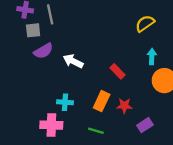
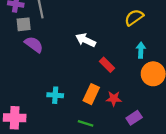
purple semicircle: (43, 51) -> (34, 45), turned -114
white arrow: (73, 61) -> (86, 40), moved
pink cross: (51, 125) -> (15, 118), moved

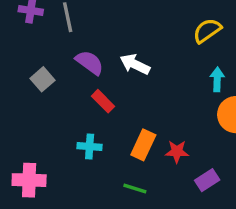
gray square: (24, 24) -> (43, 79), moved, turned -35
purple semicircle: (34, 45) -> (90, 63), moved
red rectangle: (107, 65) -> (103, 101), moved

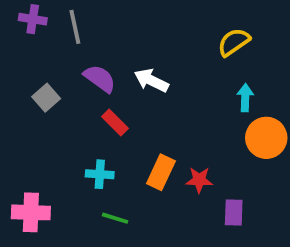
purple rectangle: (207, 180) -> (234, 212), turned -55
green line: (135, 188) -> (115, 218), moved

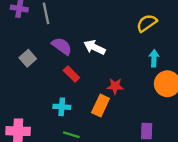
red star: (199, 180) -> (115, 86), moved

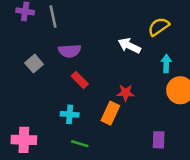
purple semicircle: (62, 46) -> (70, 51), turned 140
white arrow: (95, 47) -> (129, 46), moved

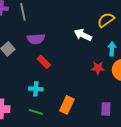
red star: (126, 93) -> (98, 68), moved
orange rectangle: (110, 113) -> (67, 105), moved
green line: (80, 144) -> (36, 112), moved

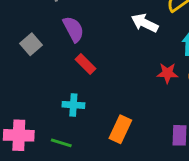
purple semicircle: (36, 39) -> (73, 29), turned -114
green line: (36, 112) -> (61, 143), moved

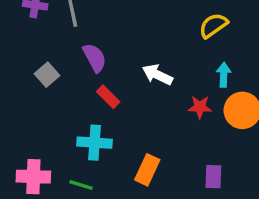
white arrow: (145, 23) -> (157, 75), moved
cyan cross: (73, 105) -> (95, 143), size x1.4

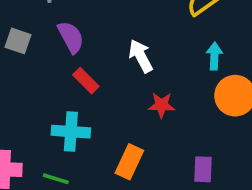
gray square: (47, 75) -> (18, 41), moved, turned -30
white arrow: (157, 75) -> (141, 56), turned 36
red star: (200, 107) -> (161, 105), moved

